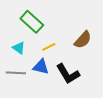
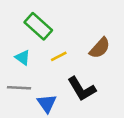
blue triangle: (41, 67) -> (47, 103), moved, turned 42

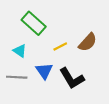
yellow line: (59, 56) -> (60, 47), moved
blue triangle: (47, 103) -> (44, 71), moved

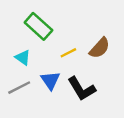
gray line: (17, 77) -> (19, 88), turned -30

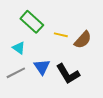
yellow line: (68, 53) -> (61, 35), moved, turned 40

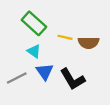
brown semicircle: (83, 40) -> (89, 43), turned 48
cyan triangle: (19, 48) -> (34, 51), moved

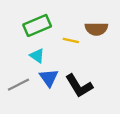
green rectangle: (34, 23) -> (37, 25), turned -65
brown semicircle: (89, 43) -> (96, 29), moved

